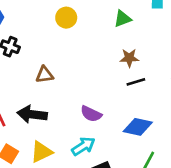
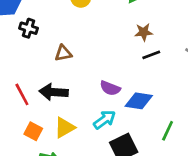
blue diamond: (138, 127) -> (139, 101), moved

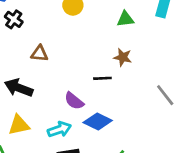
black line: (151, 55) -> (102, 78), moved

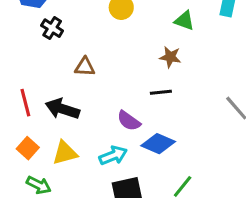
green triangle: (125, 19) -> (184, 21), turned 30
brown star: (123, 57) -> (170, 57), moved

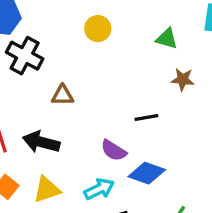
black cross: (52, 28) -> (25, 56), size x1.5
brown star: (170, 57) -> (183, 79), moved

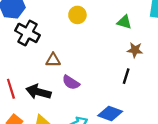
black line: (146, 117) -> (126, 76), moved, turned -63
purple semicircle: (114, 150) -> (71, 82), moved

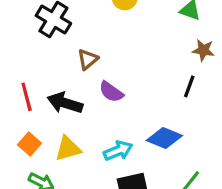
brown triangle: (53, 60) -> (88, 59), turned -42

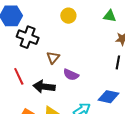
red line: (27, 97) -> (19, 76), moved

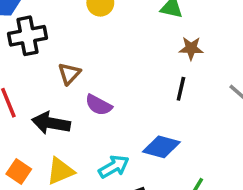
black cross: (28, 37) -> (27, 36), turned -35

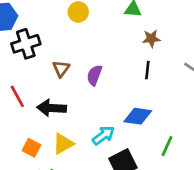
purple semicircle: (99, 105) -> (94, 75), moved, turned 90

